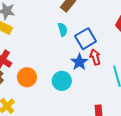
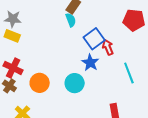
cyan semicircle: (63, 30) -> (71, 20), moved
red arrow: (95, 57) -> (108, 47), moved

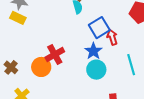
red cross: (13, 68) -> (55, 55), moved, turned 30
cyan circle: (75, 83) -> (96, 70), moved

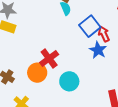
blue star: (93, 51) -> (98, 50), moved
cyan circle: (96, 70) -> (69, 81), moved

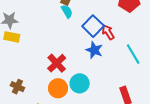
blue star: (98, 50) -> (94, 50), moved
orange circle: (37, 73) -> (58, 88), moved

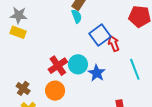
blue star: (94, 50) -> (97, 73), moved
cyan circle: (80, 83) -> (78, 64), moved
brown cross: (17, 87) -> (23, 88), moved

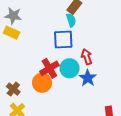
blue square: (100, 35) -> (63, 40), moved, turned 30
red arrow: (114, 44) -> (87, 57), moved
orange circle: (55, 91) -> (42, 83), moved

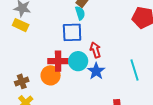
red cross: (49, 68) -> (58, 61), turned 30
brown cross: (13, 89) -> (22, 81), turned 32

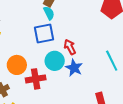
red cross: (58, 61) -> (36, 79), moved
orange circle: (51, 75) -> (17, 65), moved

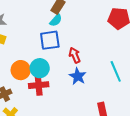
cyan semicircle: (49, 13) -> (56, 20), turned 64
cyan circle: (55, 61) -> (40, 68), moved

